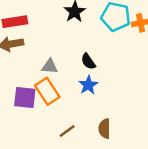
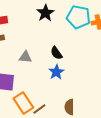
orange rectangle: (47, 91) -> (23, 103), moved

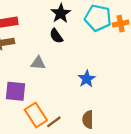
black semicircle: (56, 53) -> (56, 36), moved
blue star: (56, 72) -> (87, 79), moved

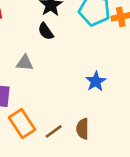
blue star: (87, 79) -> (96, 81), moved
brown line: (54, 122) -> (54, 131), moved

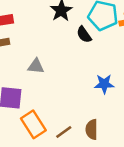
black semicircle: (46, 31) -> (84, 35), moved
blue star: (96, 81) -> (104, 84), turned 30

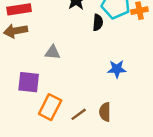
black semicircle: (84, 35) -> (98, 23), turned -140
orange rectangle: (33, 124) -> (50, 107), turned 60

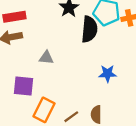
black semicircle: (98, 23) -> (89, 29), size x1.6

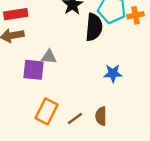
purple square: (24, 86) -> (33, 70), moved

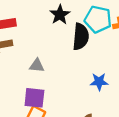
purple square: (33, 70) -> (34, 98), moved

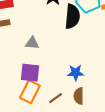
blue star: (99, 82) -> (76, 73), moved

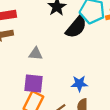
black semicircle: (72, 16) -> (76, 27), turned 35

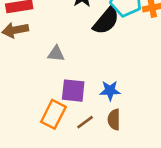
purple square: (33, 84) -> (73, 91), moved

